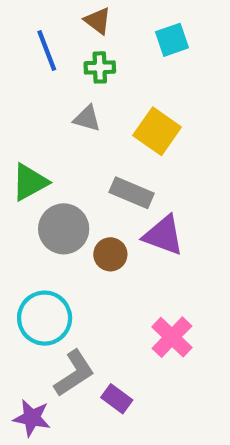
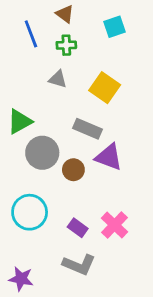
gray L-shape: (74, 373) -> (79, 265), moved, turned 56
purple rectangle: (117, 399) -> (78, 228), moved

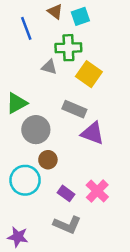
cyan square: (114, 27) -> (80, 16), moved
green cross: (66, 45) -> (68, 48), moved, size x1.5
brown circle: (73, 170) -> (48, 160), moved

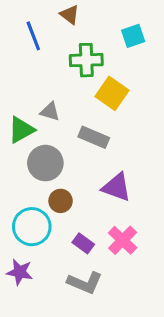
cyan square: (80, 16) -> (133, 36), moved
gray triangle: (49, 67) -> (50, 112), moved
purple triangle: (92, 133) -> (117, 187), moved
purple star: (18, 237) -> (20, 272), moved

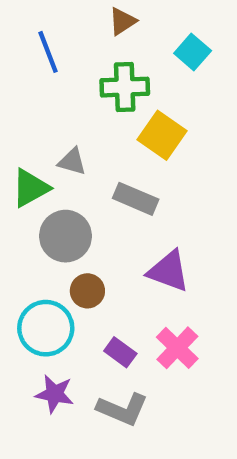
brown triangle: (70, 15) -> (122, 21), moved, turned 50
cyan square: (133, 36) -> (193, 52), turned -30
purple star: (20, 272) -> (55, 394), moved

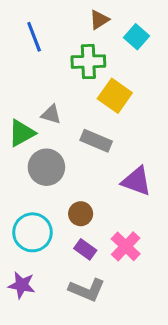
brown triangle: (122, 21) -> (99, 20), moved
purple triangle: (169, 271) -> (137, 181), moved
brown circle: (87, 291) -> (81, 214), moved
purple star: (55, 394) -> (22, 285), moved

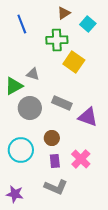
gray rectangle: (96, 141) -> (62, 103), moved
purple rectangle: (85, 249) -> (55, 161), turned 48
purple star: (22, 285) -> (15, 194), moved

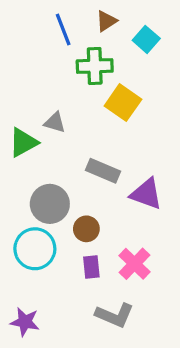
blue line: (22, 24) -> (63, 29), moved
gray circle: (30, 108) -> (50, 204), moved
gray L-shape: (56, 187) -> (115, 315), moved

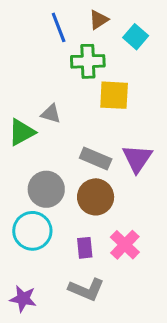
yellow square: (123, 103) -> (114, 95), turned -32
purple triangle: (146, 194) -> (137, 158), moved, turned 44
brown circle: (86, 229) -> (96, 197), moved, size x1.5
gray L-shape: (115, 315) -> (86, 289), moved

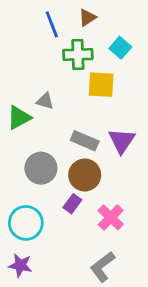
cyan square: (136, 37) -> (120, 48), moved
cyan circle: (32, 231) -> (26, 223), moved
purple rectangle: (85, 248) -> (72, 204), moved, turned 42
gray L-shape: (86, 289) -> (103, 267), moved, turned 120

